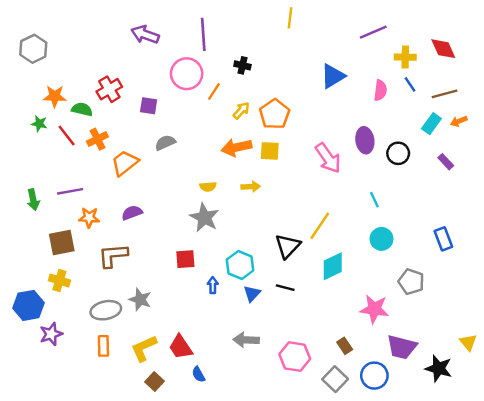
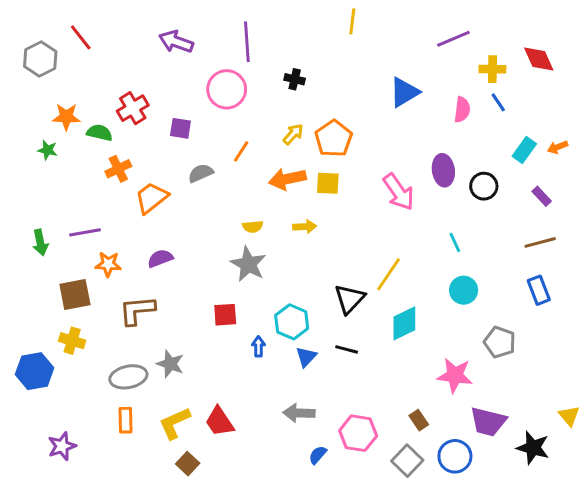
orange line: (214, 92) -> (241, 151), moved
brown line: (444, 94) -> (540, 242), moved
red line: (67, 135) -> (81, 37), moved
purple star: (51, 334) -> (62, 446), moved
blue semicircle: (198, 374) -> (318, 455), moved, turned 70

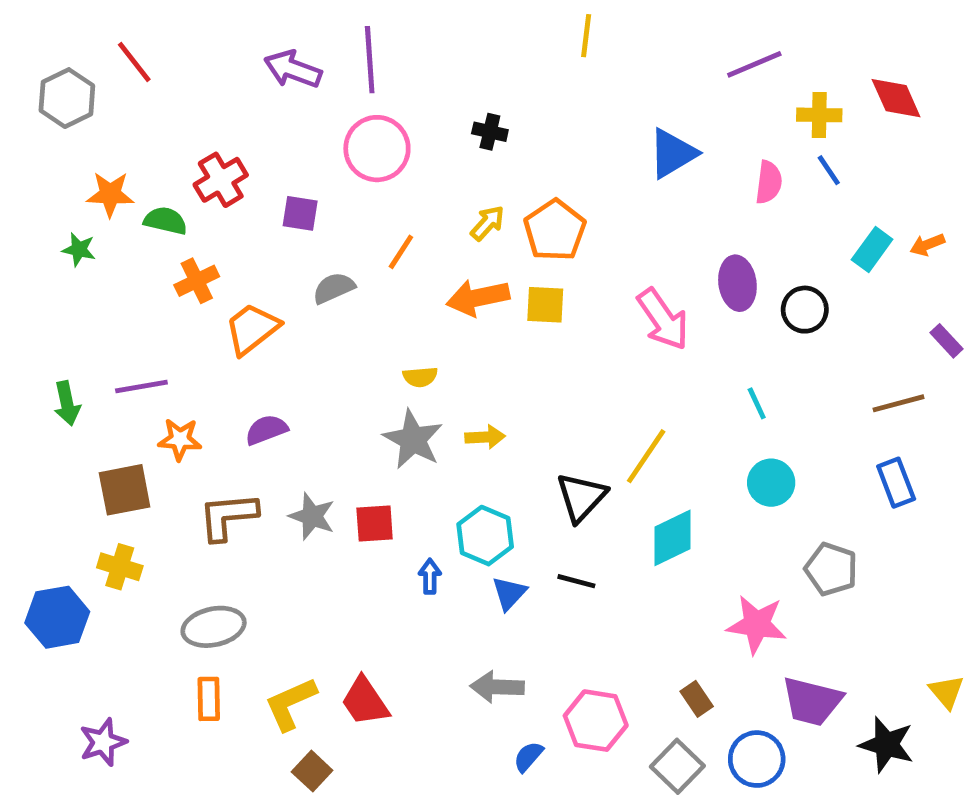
purple line: (247, 42) -> (370, 60), moved
purple rectangle: (542, 196) -> (947, 341), moved
yellow arrow: (305, 227) -> (485, 437), moved
gray star: (170, 364) -> (312, 516), moved

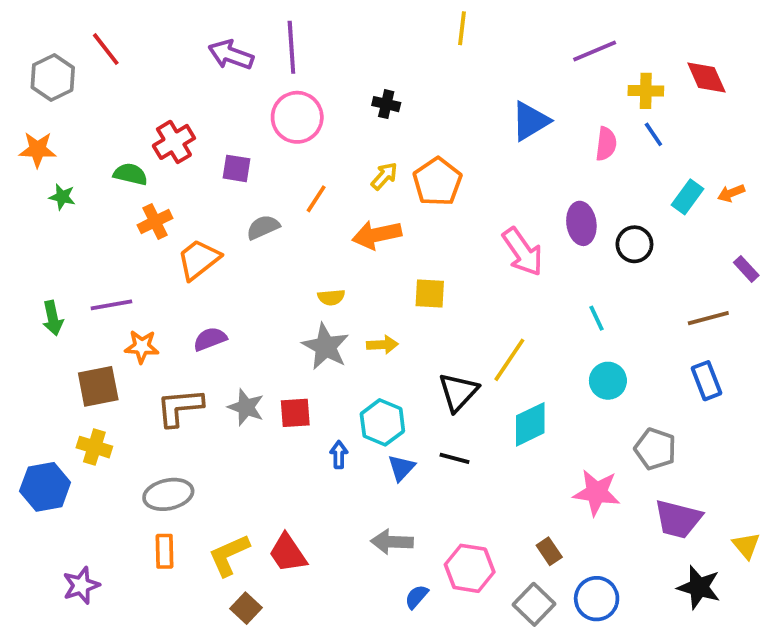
orange star: (110, 194) -> (38, 150), moved
yellow square: (545, 305) -> (430, 294), moved
purple trapezoid: (812, 701) -> (678, 519), moved

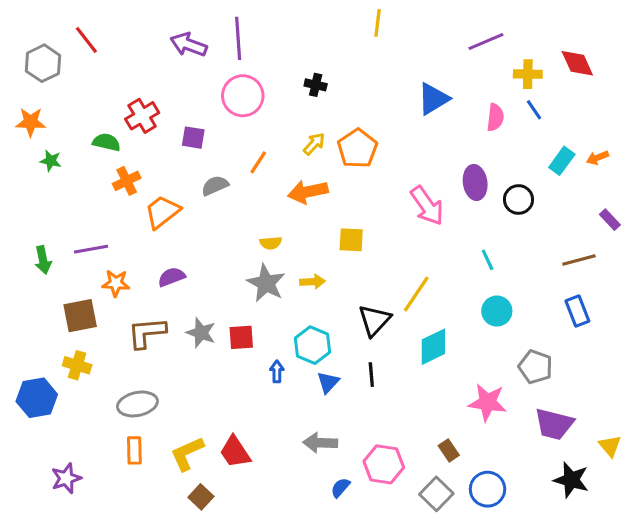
black line: (454, 458) -> (371, 375), turned 70

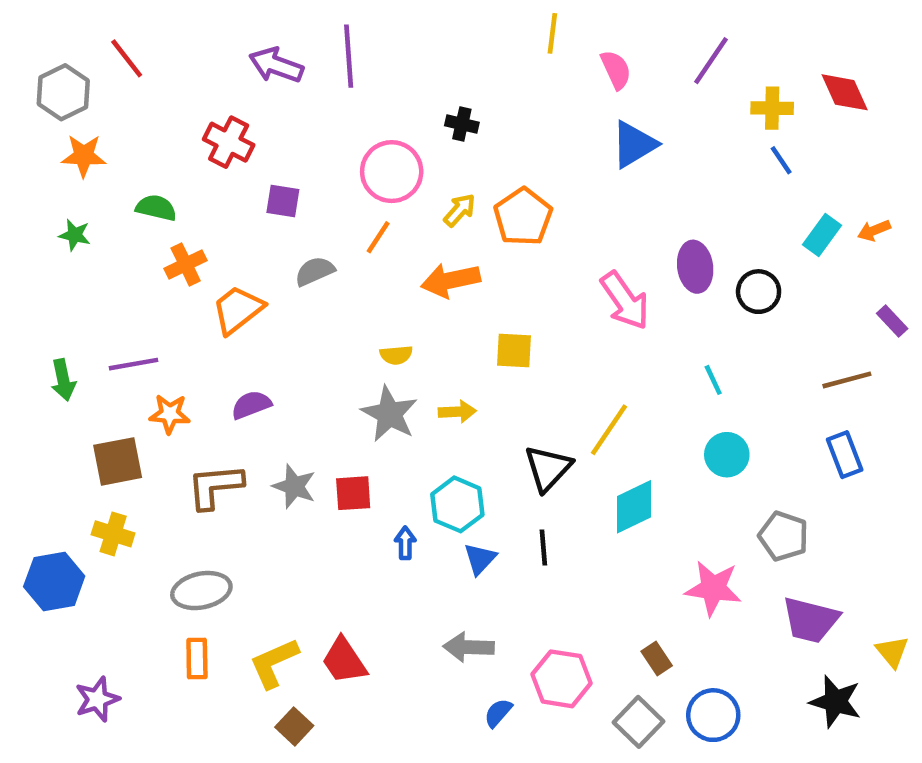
purple line: (486, 42) -> (711, 61), turned -33
pink circle: (243, 96) -> (392, 172), moved
red cross: (142, 116) -> (229, 142), moved, turned -32
pink semicircle: (495, 117) -> (616, 70), moved, turned -32
orange star: (31, 122) -> (84, 156), moved

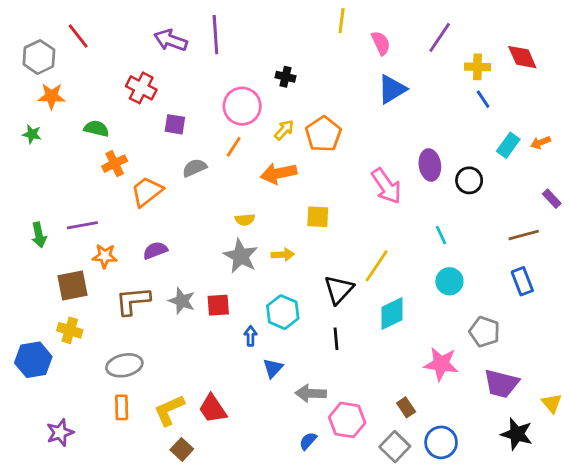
green star: (75, 235) -> (32, 134), moved
blue triangle: (480, 559) -> (273, 368), moved
gray arrow: (469, 647) -> (311, 393), moved

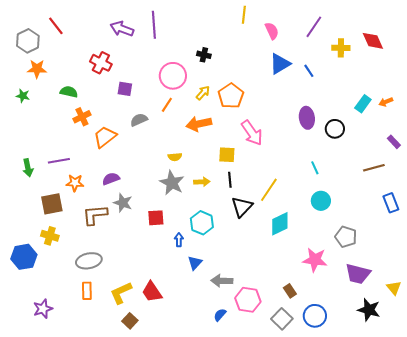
blue line: (483, 99) -> (309, 71), moved
pink arrow: (386, 186) -> (252, 133), moved
blue rectangle: (522, 281) -> (391, 203), moved
gray star: (182, 301) -> (123, 203), moved
black line: (336, 339) -> (230, 180), moved

